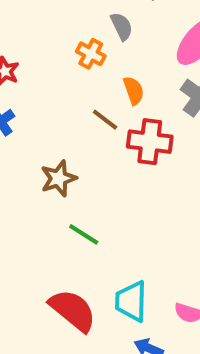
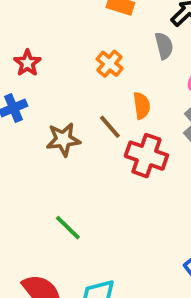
gray semicircle: (122, 26) -> (164, 46), moved
brown star: (59, 178) -> (63, 139), moved

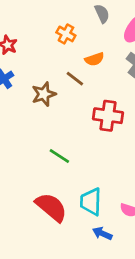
orange semicircle: (142, 106) -> (94, 59), turned 90
red cross: (146, 156) -> (108, 116), moved

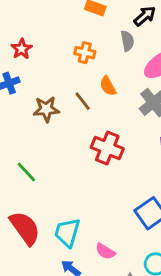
orange cross: (66, 34) -> (85, 53), turned -30
orange semicircle: (94, 59) -> (108, 86), turned 66
green line: (59, 156) -> (26, 172), moved

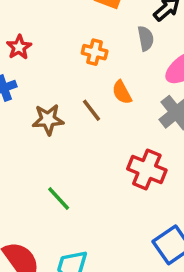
red cross: (107, 148) -> (147, 169), moved
green line: (26, 172) -> (59, 199), moved

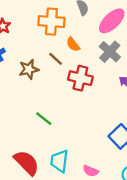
orange cross: (95, 52) -> (51, 22), size x1.6
red cross: (147, 169) -> (80, 78), moved

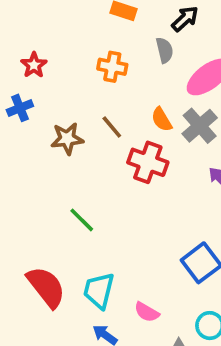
orange cross: (51, 22) -> (112, 67), size x0.7
orange semicircle: (73, 44) -> (162, 119), moved

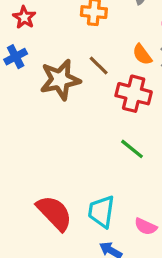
brown star: (67, 139) -> (60, 80), size x1.4
green line: (82, 220) -> (132, 149), moved

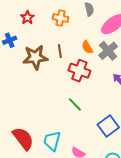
red star: (24, 17) -> (27, 18), moved
brown line: (99, 66) -> (60, 51), turned 32

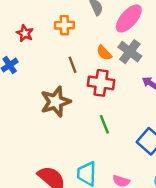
brown star: (35, 57) -> (56, 102), moved
green line: (75, 104) -> (104, 124), turned 35

